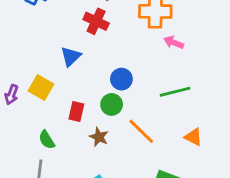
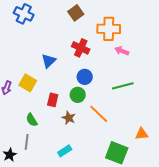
red cross: (96, 21) -> (81, 48), moved
orange triangle: (193, 137) -> (142, 134), moved, turned -32

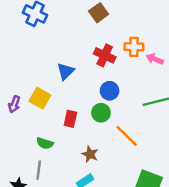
orange cross: (109, 29) -> (134, 47), moved, size x0.7
brown star: (69, 118) -> (90, 154), moved
green semicircle: (32, 120) -> (45, 143), turned -40

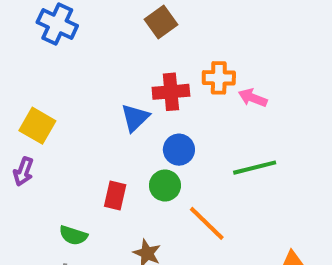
red cross: (105, 55) -> (171, 92), turned -30
blue triangle: (66, 71) -> (135, 118), moved
yellow square: (40, 98) -> (37, 126), moved

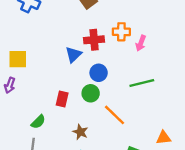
pink arrow: (253, 98) -> (141, 43), turned -91
yellow square: (37, 126) -> (18, 59), turned -30
green semicircle: (73, 235) -> (38, 122), turned -63

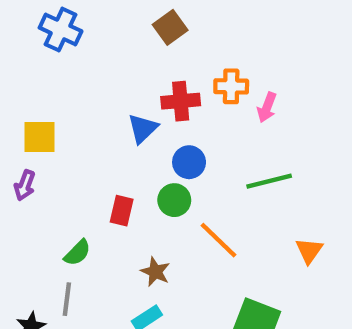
orange triangle: (164, 138) -> (309, 251), moved, turned -49

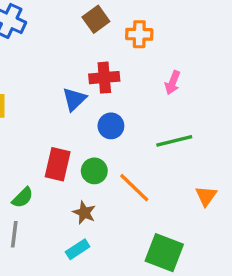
orange cross: (231, 86) -> (139, 34), moved
green circle: (174, 200) -> (94, 171), moved
red rectangle: (122, 211) -> (58, 164), size x1.4

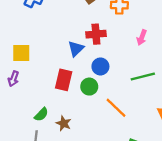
red rectangle: (58, 164) -> (64, 80), moved
green circle: (94, 171) -> (89, 87), moved
brown star: (84, 213) -> (64, 123), moved

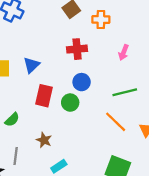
blue triangle: (76, 49) -> (32, 65), moved
orange line: (116, 108) -> (116, 122), moved
green semicircle: (41, 114) -> (12, 120), moved

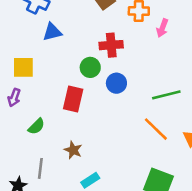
pink arrow: (124, 52) -> (162, 28), moved
blue triangle: (32, 65) -> (52, 32), moved, turned 30
green circle: (70, 103) -> (90, 67), moved

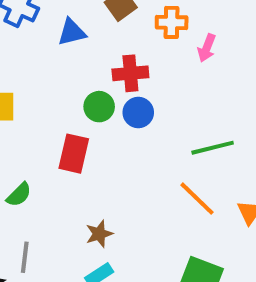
blue triangle: (52, 32) -> (72, 32), moved
blue circle: (116, 83) -> (138, 112), moved
brown star: (73, 150) -> (99, 234), moved, turned 30

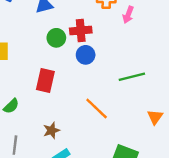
green circle: (99, 107) -> (56, 38), moved
orange line: (197, 199) -> (97, 108), moved
brown star: (99, 234) -> (51, 130), moved

